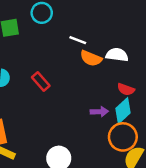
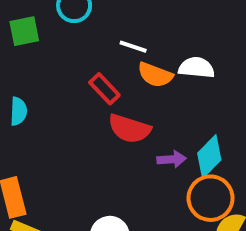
red rectangle: (41, 82) -> (104, 89), moved
red semicircle: (126, 89) -> (129, 129), moved, size x1.5

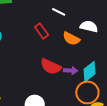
orange semicircle: (155, 75) -> (71, 39), moved
red semicircle: (129, 129) -> (51, 67), moved

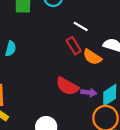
red rectangle: (42, 31) -> (74, 46), moved

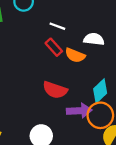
purple arrow: (89, 92) -> (79, 111), moved, size x1.5

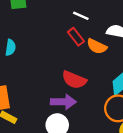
purple arrow: (79, 111) -> (63, 102), moved

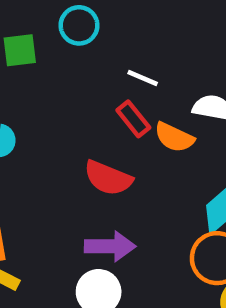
red semicircle: (74, 80) -> (108, 178), moved

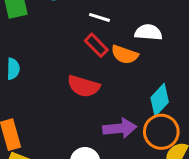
purple arrow: (110, 246) -> (120, 128), moved

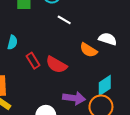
white line: (100, 17) -> (64, 20), moved
red rectangle: (96, 45) -> (33, 61), moved

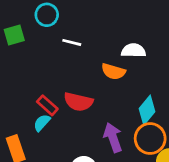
cyan semicircle: (12, 42) -> (42, 123), moved, turned -136
purple arrow: (74, 98) -> (113, 138), turned -100

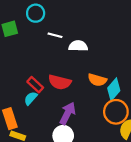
white semicircle: (133, 50) -> (78, 46), moved
orange semicircle: (113, 72) -> (97, 80), moved
purple arrow: (113, 138) -> (68, 113), moved, turned 45

